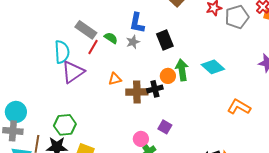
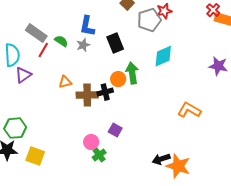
gray pentagon: (237, 17) -> (149, 20), moved
cyan diamond: (213, 67) -> (163, 56), moved, turned -65
purple triangle: (73, 72) -> (23, 75), size x0.7

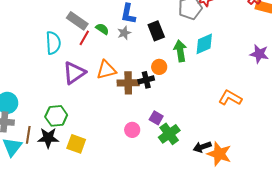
green arrow: (132, 73) -> (180, 51), moved
purple triangle: (23, 75) -> (74, 73), moved, size x1.4
orange triangle: (65, 82) -> (106, 70), size x1.5
green cross: (99, 155) -> (169, 134), moved, size x1.5

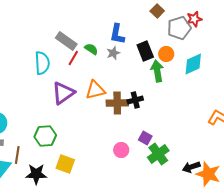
green arrow: (180, 51) -> (157, 71), moved
orange circle: (159, 67) -> (166, 54), moved
black star: (48, 138) -> (36, 174), moved

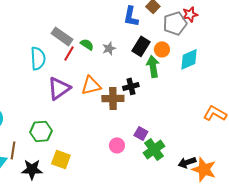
blue L-shape: (117, 34) -> (131, 16), moved
black rectangle: (145, 51) -> (141, 46), turned 54
black cross: (135, 100) -> (131, 86), moved

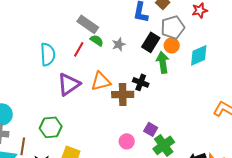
gray pentagon: (175, 23) -> (173, 27), moved
gray rectangle: (62, 36) -> (88, 24), moved
black cross: (131, 86) -> (141, 82), turned 35

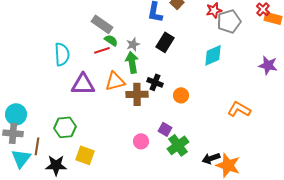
gray pentagon: (173, 27) -> (229, 21), moved
orange circle: (172, 45) -> (181, 95), moved
red line: (79, 49) -> (102, 50), moved, turned 42
green arrow: (163, 62) -> (132, 62), moved
purple triangle: (69, 84) -> (83, 84), turned 35

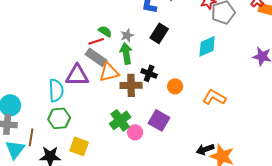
gray rectangle: (102, 24) -> (96, 57), moved
cyan semicircle: (62, 54) -> (56, 90), moved
orange L-shape: (239, 109) -> (214, 97), moved
purple square: (165, 129) -> (159, 120), size x1.5
green cross: (178, 145) -> (120, 120), moved

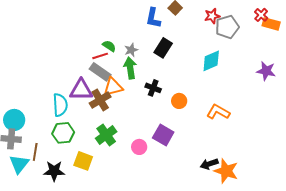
brown cross: (131, 85) -> (100, 100), moved, turned -30
green cross: (120, 120) -> (106, 135), moved

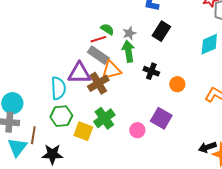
yellow square: (83, 161) -> (83, 131), moved

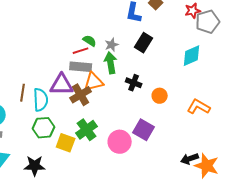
gray rectangle: (98, 55) -> (81, 67), turned -30
pink circle: (137, 130) -> (120, 142), size x1.5
brown line: (33, 135) -> (23, 93), moved

